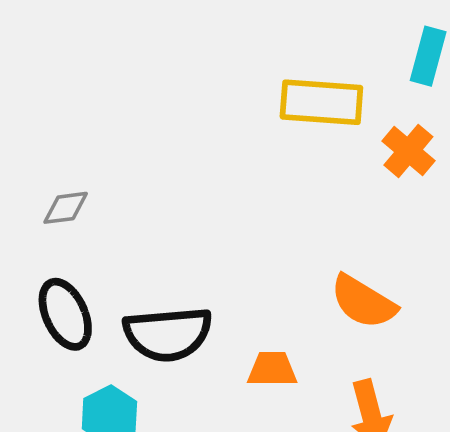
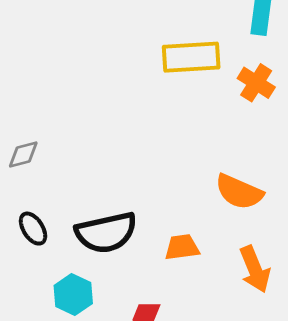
black ellipse: (65, 314) -> (33, 229), size x0.7

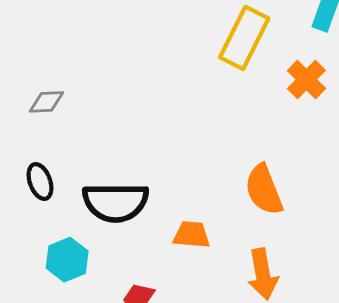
yellow rectangle: (191, 57) -> (244, 38), turned -72
orange semicircle: (239, 192) -> (264, 190), turned 33

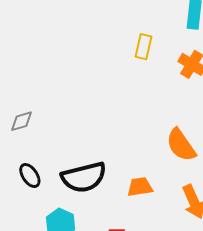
yellow rectangle: (244, 38) -> (143, 47), size x0.6

